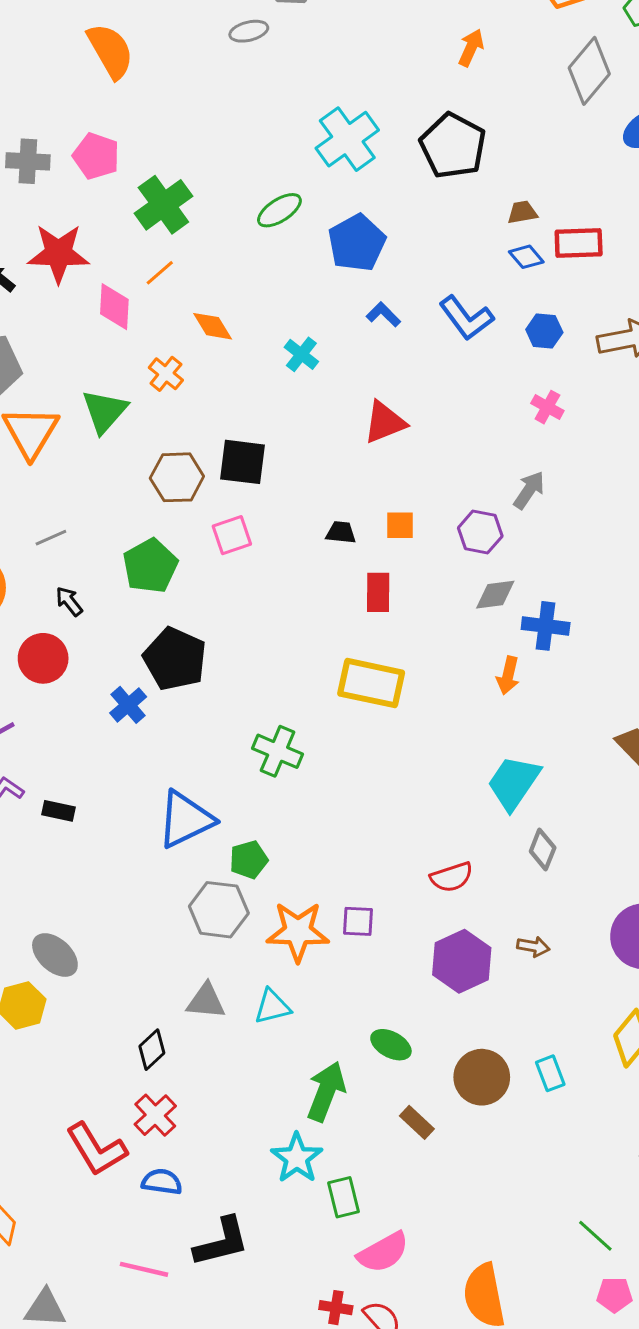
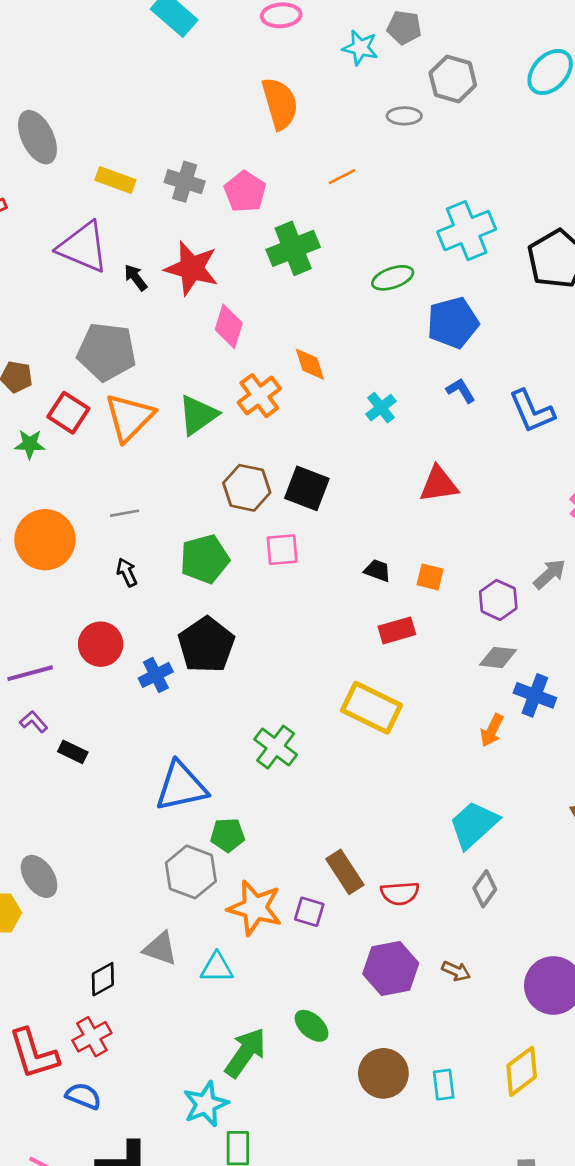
orange line: (160, 273) -> (342, 177), moved
orange cross: (166, 374) -> (259, 396), size x1.4
red rectangle: (378, 592) -> (397, 630), turned 60
red circle: (43, 658) -> (101, 644), moved
brown rectangle: (417, 1122) -> (345, 872), moved, size x1.4

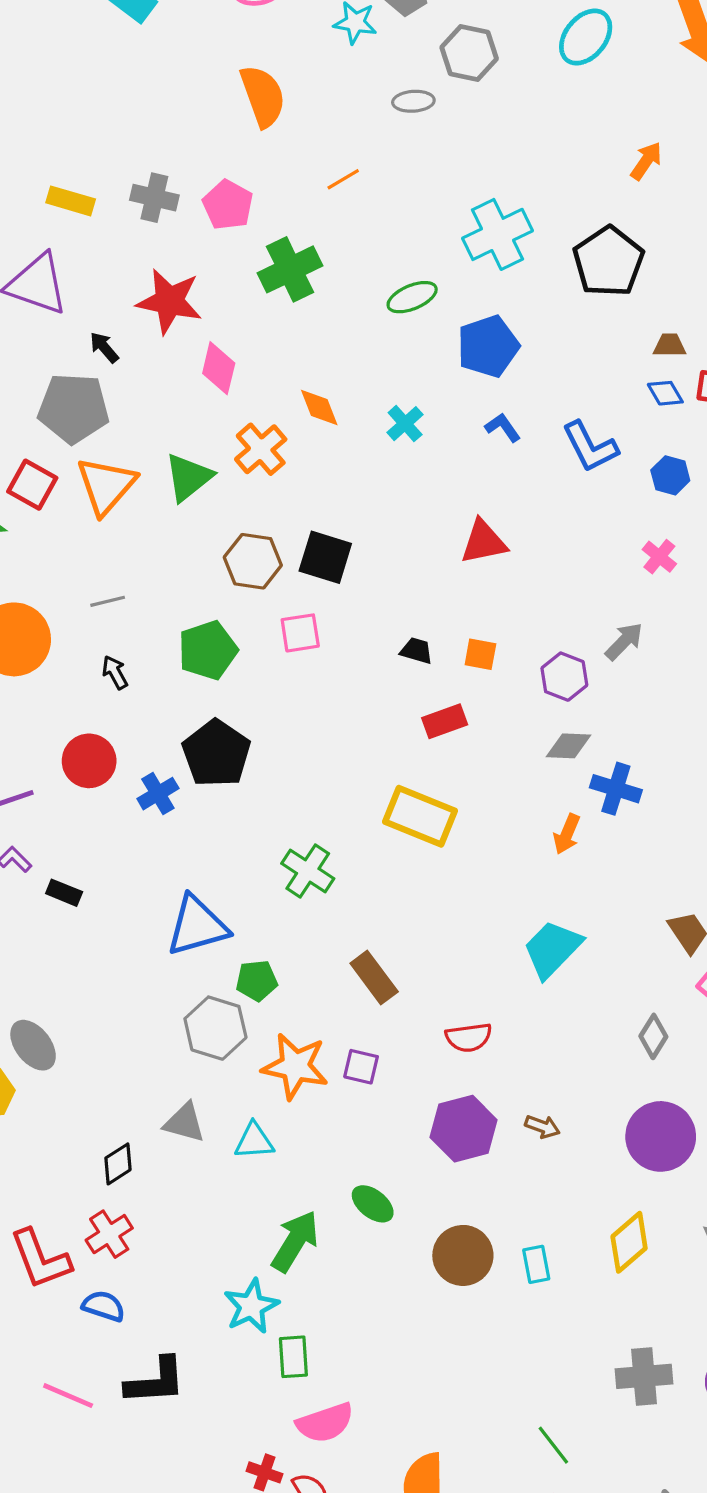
black arrow: (136, 278) -> (104, 347), moved
cyan cross: (381, 408) -> (405, 424), moved
brown rectangle: (345, 872) -> (374, 978), moved
gray diamond: (485, 889) -> (653, 1036), moved

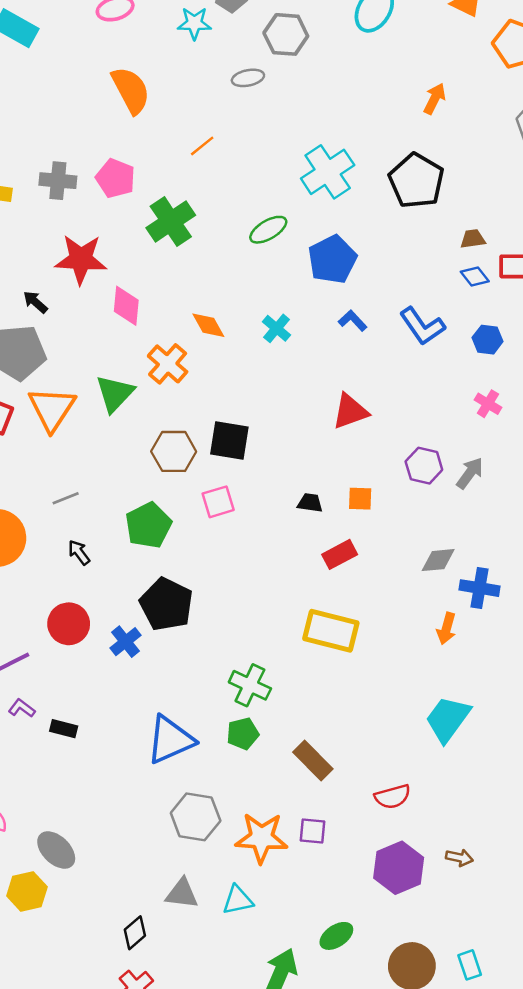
purple hexagon: (564, 677) -> (424, 466), moved
green pentagon: (257, 981) -> (243, 734), moved
green ellipse: (373, 1204) -> (336, 936), turned -64

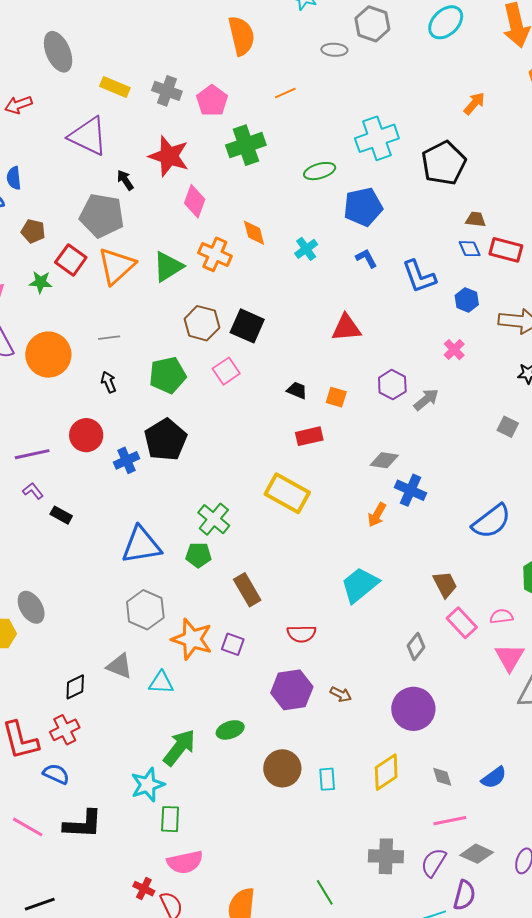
orange cross: (168, 364) -> (215, 254), turned -32
pink square: (218, 502) -> (226, 371), turned -32

